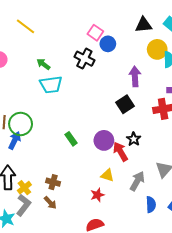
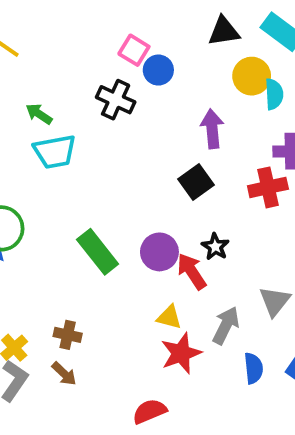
green rectangle: (71, 139) -> (98, 252), size x1.6
red star: (97, 195) -> (181, 353), moved, size x1.5

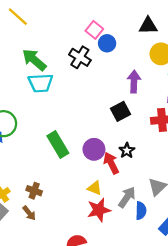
green arrow: (39, 114) -> (34, 60), size x1.6
blue semicircle: (254, 368) -> (141, 211), moved

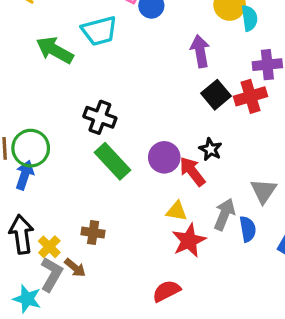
black cross: (80, 57) -> (100, 117), moved
cyan trapezoid: (41, 83) -> (99, 31), moved
black square: (120, 111) -> (216, 95), moved
brown arrow: (29, 213) -> (75, 268), moved

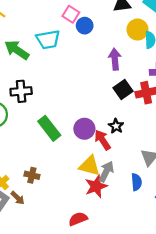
black cross: (100, 117) -> (21, 91), moved, turned -30
yellow triangle: (177, 211) -> (90, 166), size x1.5
gray arrow: (224, 214) -> (106, 171), moved

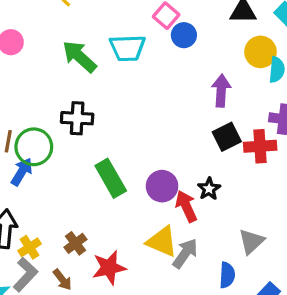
brown cross: (32, 175) -> (75, 243), turned 32
red star: (96, 186) -> (109, 268), moved
brown arrow: (18, 198) -> (62, 280), moved

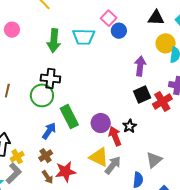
green arrow: (79, 57) -> (54, 41), turned -130
red cross: (260, 146) -> (162, 101), turned -30
green circle: (34, 147) -> (42, 95), moved
blue arrow: (22, 172) -> (49, 131), moved
brown arrow: (62, 280) -> (48, 177), moved

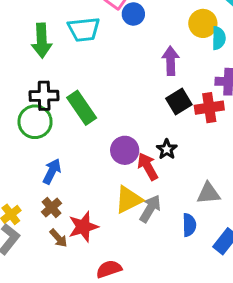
red cross: (162, 101) -> (209, 108), turned 30
green rectangle: (69, 117) -> (82, 108), moved
yellow triangle: (99, 157) -> (129, 200), turned -45
gray triangle: (154, 160) -> (208, 193), turned 42

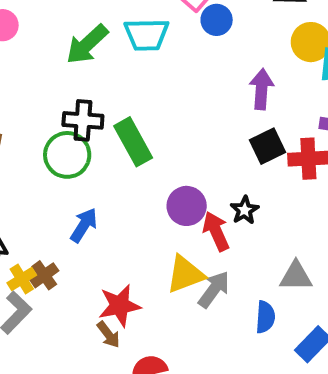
green arrow: (42, 41) -> (87, 44), turned 44
brown cross: (52, 208) -> (44, 275), moved
brown arrow: (58, 238) -> (108, 335), moved

